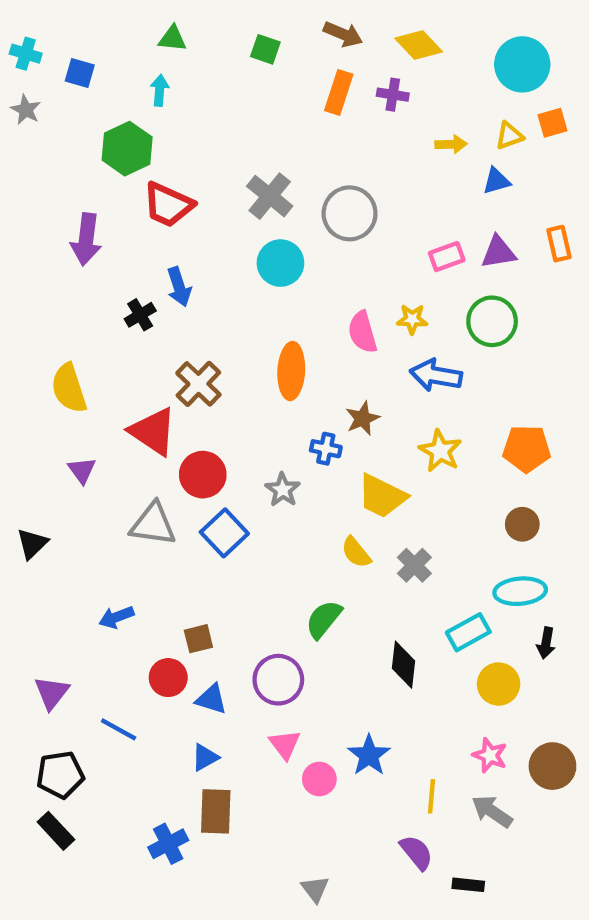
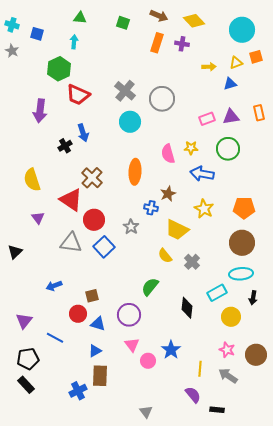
brown circle: (522, 524) -> (242, 243), size x1.6

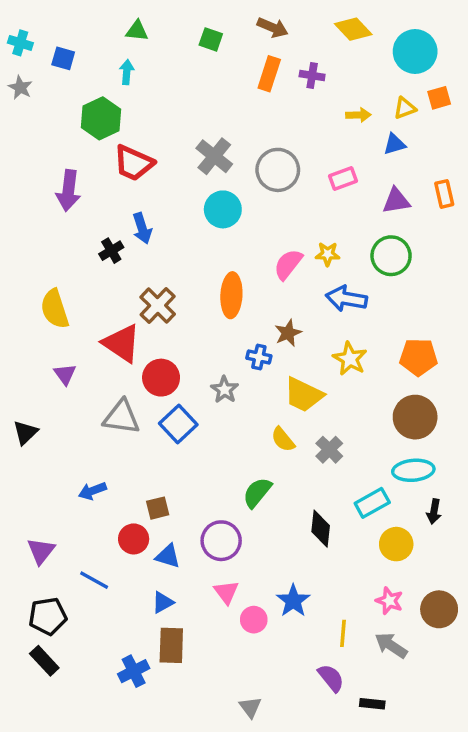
yellow diamond: (194, 21) -> (353, 29), moved
pink rectangle: (207, 119) -> (343, 179), moved
pink semicircle: (168, 154) -> (288, 264), turned 54

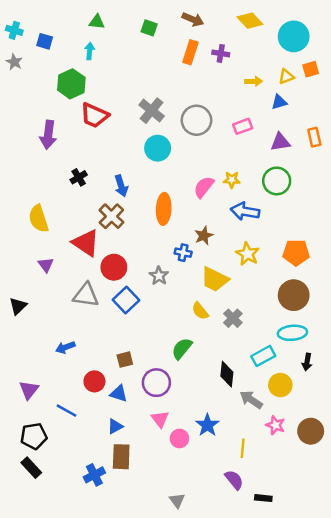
blue arrow: (142, 228) -> (121, 186), moved
brown square: (158, 508) -> (125, 360), moved
gray arrow: (391, 645) -> (251, 400), moved

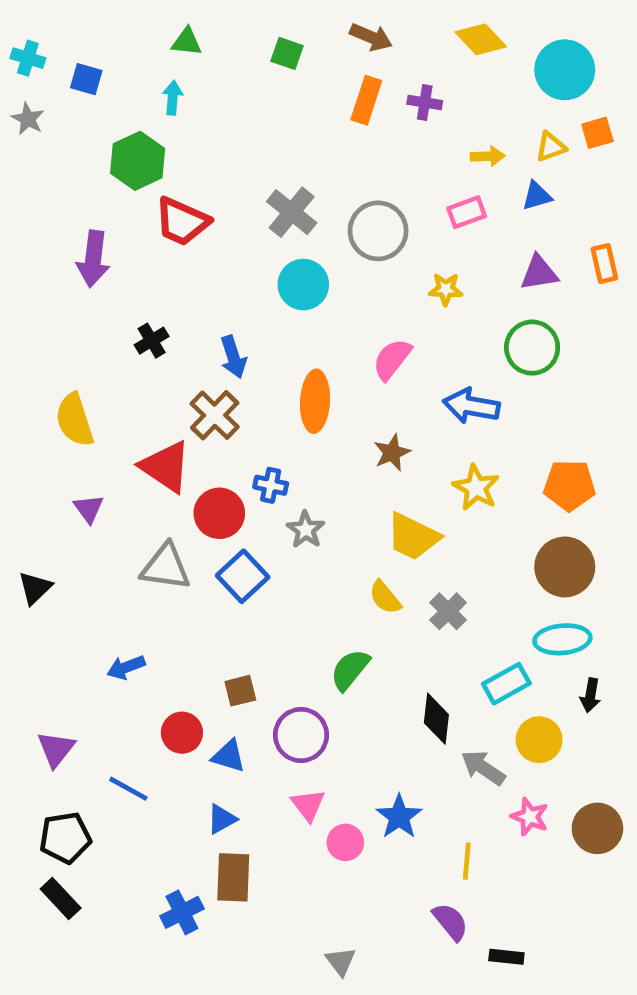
pink rectangle: (243, 126) -> (467, 212), moved
yellow star: (232, 180) -> (446, 289), moved
blue cross: (183, 253) -> (271, 485), moved

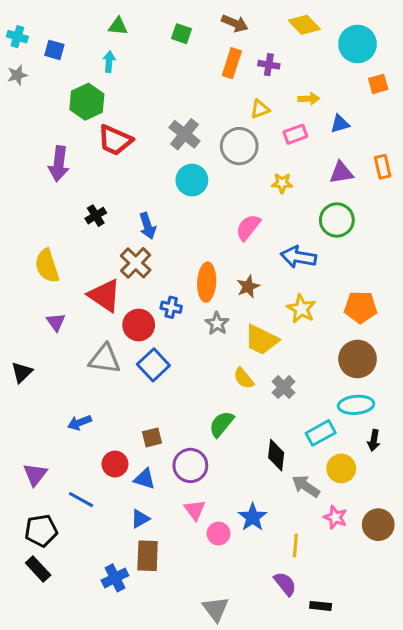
gray star: (28, 119) -> (17, 75), turned 30
yellow triangle: (551, 147) -> (260, 109), moved
orange ellipse: (315, 401) -> (207, 282), moved
gray star: (306, 530) -> (217, 324), moved
gray triangle: (341, 961) -> (216, 609), size x1.4

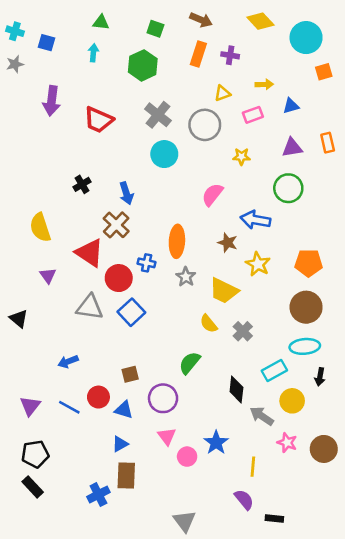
green hexagon: (87, 102) -> (143, 65), moved
purple arrow: (59, 164) -> (52, 101), moved
brown star: (248, 287) -> (228, 243), moved, turned -30
black triangle: (22, 372) -> (19, 319), turned -36
blue line: (81, 500) -> (69, 407), moved

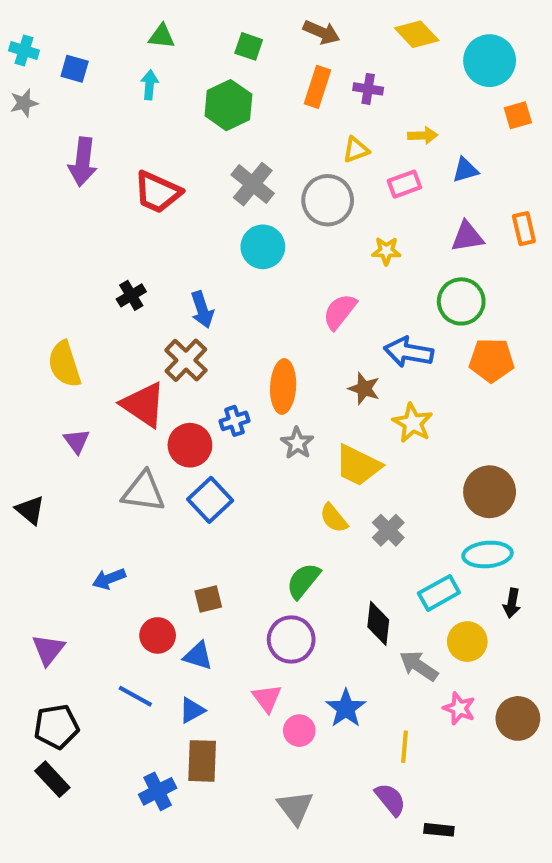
blue cross: (147, 263) -> (235, 421), turned -30
orange pentagon: (309, 263) -> (492, 360), moved
purple circle: (163, 398) -> (291, 640), moved
blue line: (69, 407) -> (135, 696), moved
gray triangle: (185, 521) -> (295, 808), moved

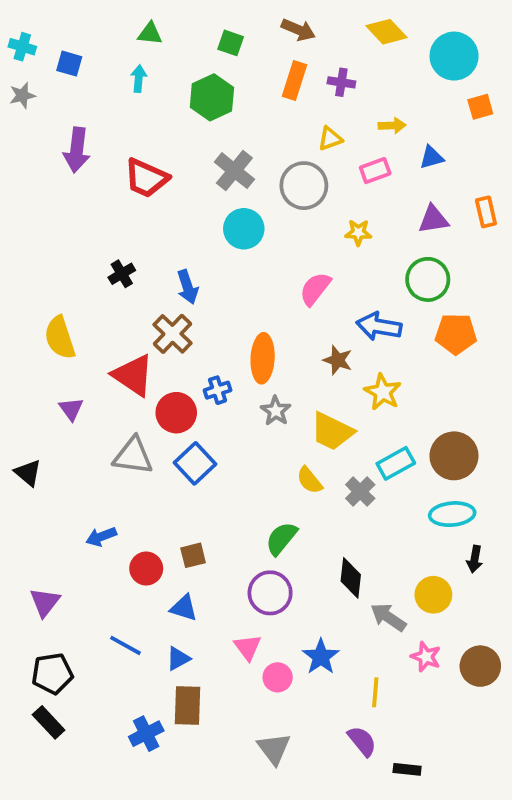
cyan rectangle: (439, 593) -> (396, 463), moved
red circle: (158, 635) -> (146, 568), moved

